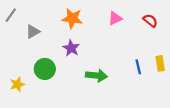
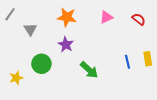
gray triangle: (33, 32) -> (30, 29), turned -32
green arrow: (96, 76) -> (89, 70), turned 36

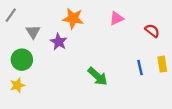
red semicircle: (139, 19) -> (152, 31), moved
purple star: (66, 45) -> (59, 42), moved
green circle: (41, 64) -> (22, 60), moved

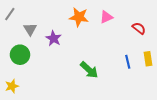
orange star: (73, 18) -> (79, 17), moved
yellow star: (17, 85) -> (12, 86), moved

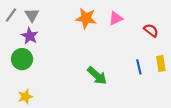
gray triangle: (30, 29) -> (32, 15), moved
purple star: (54, 38) -> (30, 36), moved
yellow star: (12, 86) -> (25, 97), moved

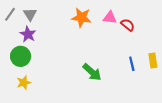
pink triangle: (116, 18) -> (110, 17), turned 32
red semicircle: (151, 30) -> (128, 25), moved
yellow star: (25, 97) -> (24, 83), moved

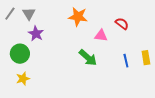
pink triangle: (110, 17) -> (101, 36), moved
purple star: (28, 34) -> (36, 34), moved
green arrow: (92, 72) -> (88, 58), moved

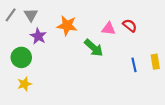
orange star: (78, 17) -> (67, 26), moved
pink triangle: (101, 36) -> (108, 29), moved
green arrow: (88, 58) -> (94, 48), moved

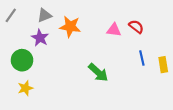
gray triangle: (31, 15) -> (44, 15), moved, turned 40
green arrow: (94, 48) -> (98, 72), moved
blue line: (134, 65) -> (142, 58), moved

